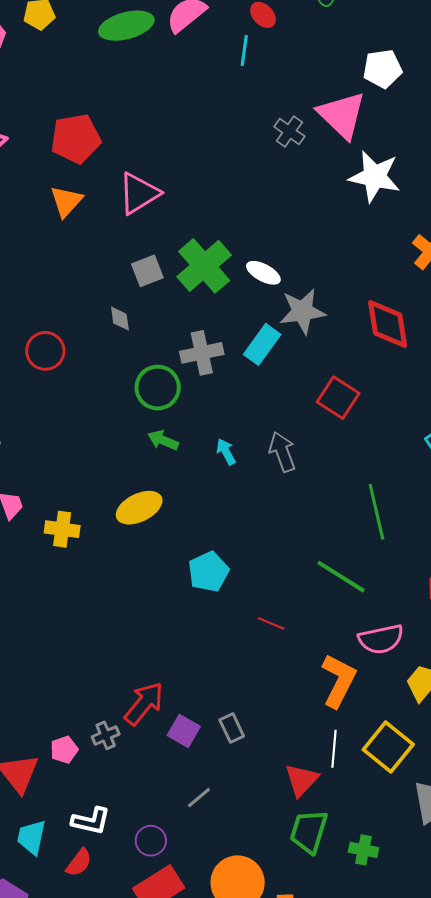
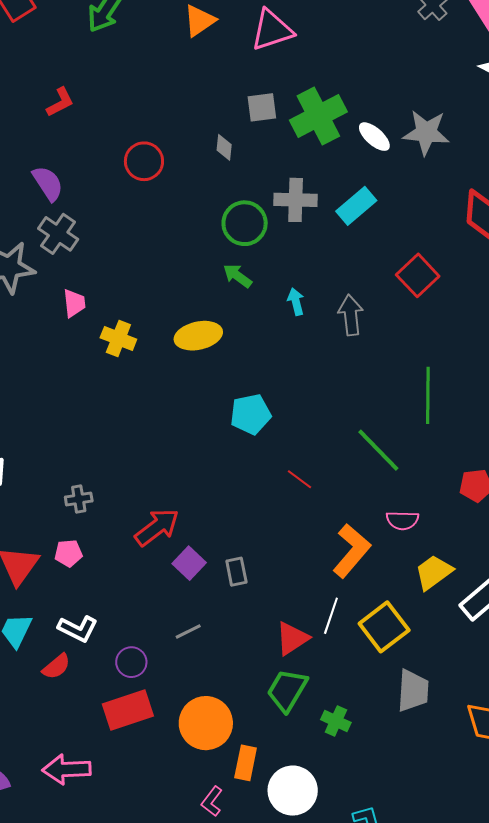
gray star: (302, 311) -> (426, 133), moved
pink semicircle: (381, 639) -> (402, 520), size x0.7
gray cross: (106, 735) -> (79, 499), moved

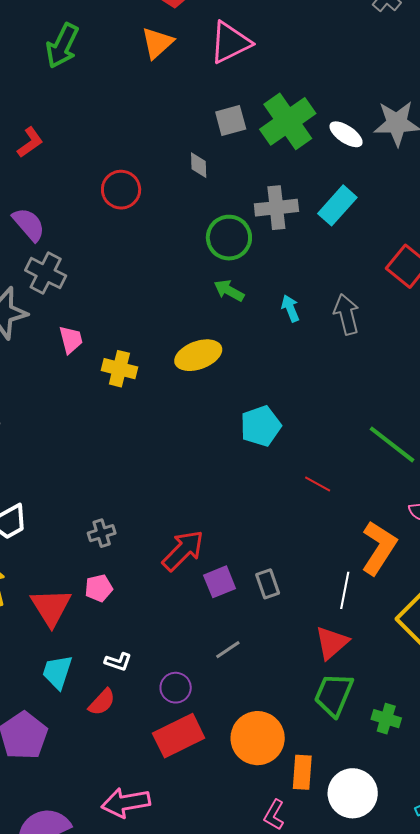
purple square: (189, 563) -> (220, 582), turned 32
white line: (331, 616) -> (345, 590), moved
white L-shape: (78, 629) -> (118, 662), size x0.7

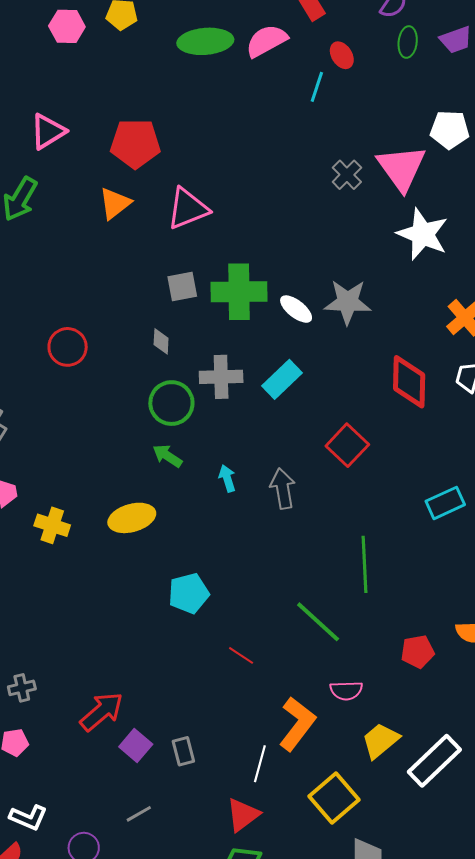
green cross: (288, 121) -> (239, 292), turned 30
gray diamond: (199, 165) -> (161, 341), moved
purple square: (220, 582) -> (136, 746), turned -32
white L-shape: (118, 662) -> (28, 817), size x1.4

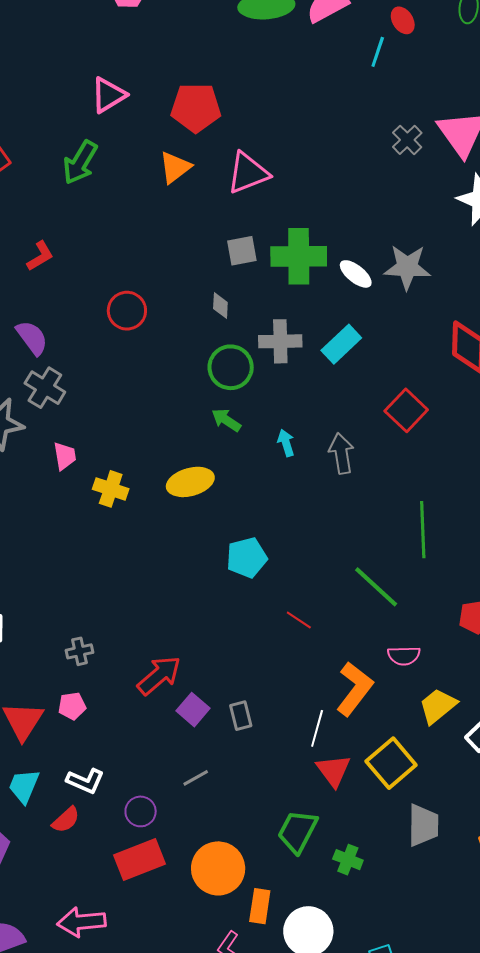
red triangle: (243, 815) -> (333, 771), moved, turned -30

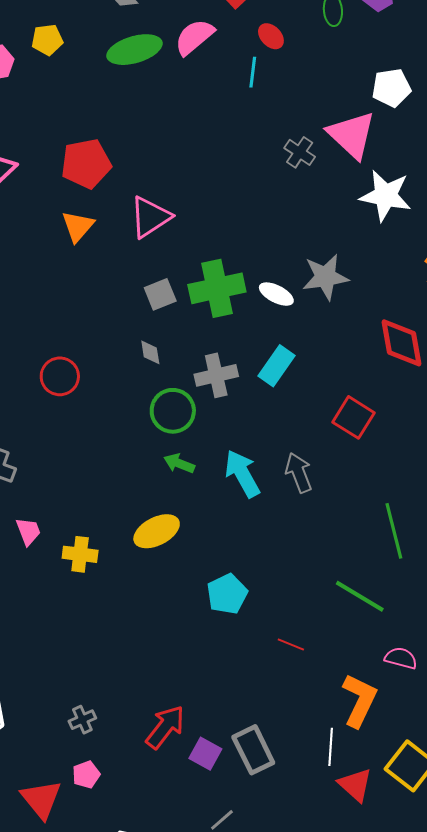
cyan arrow: (286, 443) -> (242, 474), size x1.8
pink semicircle: (404, 656) -> (401, 658), turned -152
gray rectangle: (241, 716) -> (253, 750), size x1.6

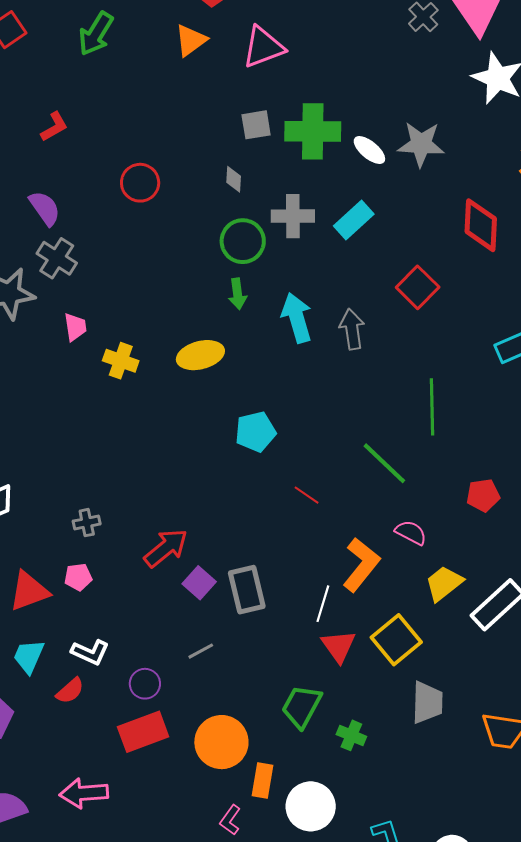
green arrow: (179, 463) -> (237, 294), turned -132
red triangle: (41, 799) -> (29, 591), turned 36

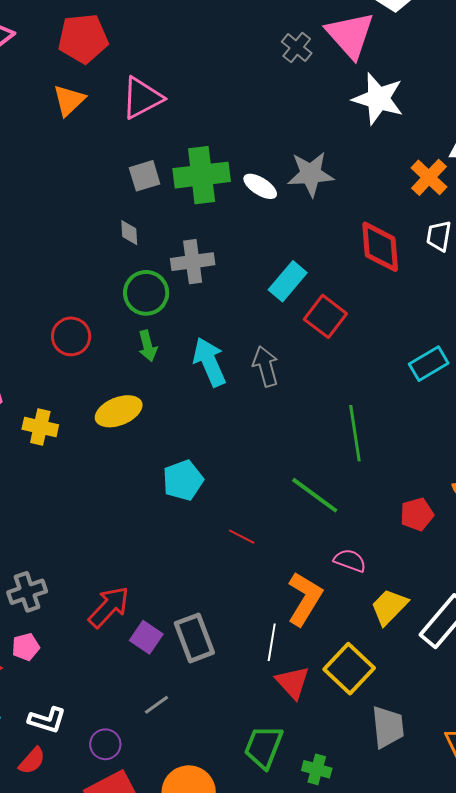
red circle: (140, 183) -> (71, 336), moved
cyan rectangle: (354, 220) -> (288, 281), moved
gray cross: (87, 523) -> (27, 592), size x1.4

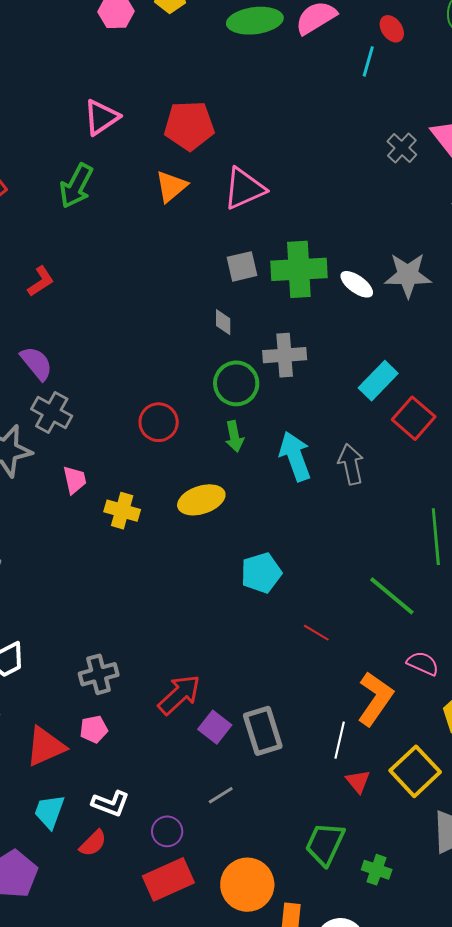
red triangle: (293, 682) -> (358, 781), size x0.7

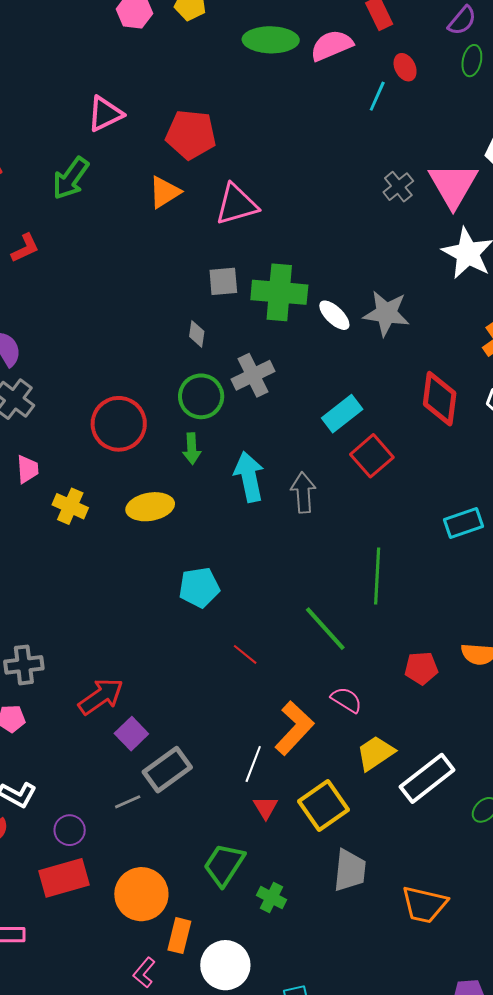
red L-shape: (41, 281) -> (25, 248), moved
gray cross: (285, 355) -> (253, 375), turned -30
red circle: (159, 422) -> (119, 424), size x1.4
gray rectangle: (263, 731) -> (167, 770), moved, turned 63

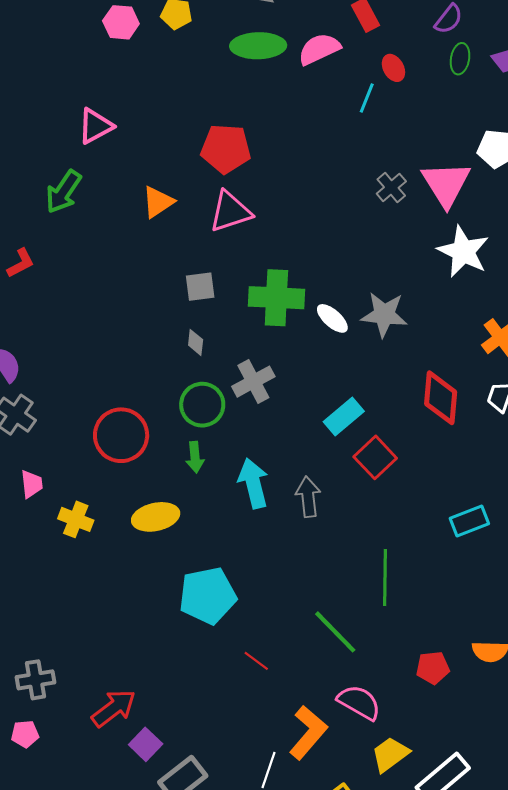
red pentagon: (191, 135) -> (226, 149), moved
gray square: (223, 281) -> (200, 287), moved
cyan pentagon: (199, 587) -> (208, 596), size x1.4
pink semicircle: (346, 700) -> (359, 702), size x1.4

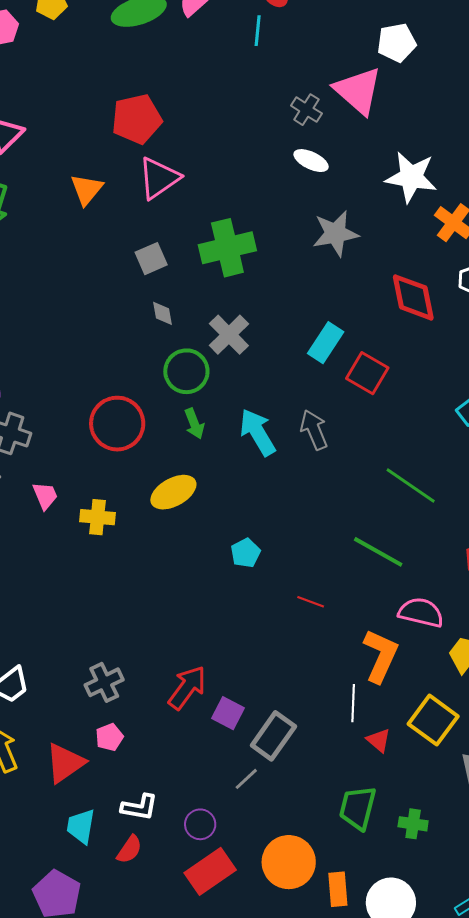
white star: (463, 251) -> (411, 177), moved
white ellipse: (332, 318) -> (311, 161), moved
green line: (385, 578) -> (411, 485), turned -40
cyan pentagon: (208, 596) -> (246, 553), size x0.5

